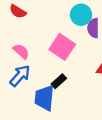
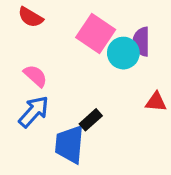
cyan circle: (81, 15) -> (123, 53), moved
pink square: (62, 47) -> (96, 33), moved

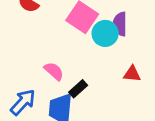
pink semicircle: (35, 76) -> (54, 71), moved
blue arrow: (34, 112) -> (23, 102), moved

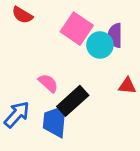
black rectangle: (78, 89) -> (73, 101), size x1.6

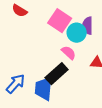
pink semicircle: (48, 83) -> (69, 53), moved

